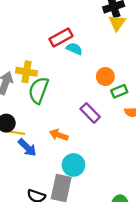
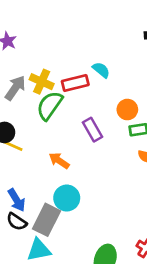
red rectangle: (61, 38) -> (75, 83), moved
purple rectangle: (90, 113) -> (93, 130), moved
blue arrow: (27, 148) -> (17, 200), moved

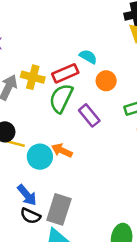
green semicircle: (50, 106) -> (61, 98), moved
orange circle: (127, 110) -> (106, 81), moved
cyan circle: (67, 198) -> (40, 157), moved

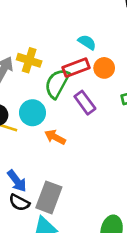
red rectangle: (65, 73) -> (76, 68), moved
cyan circle: (40, 157) -> (32, 113), moved

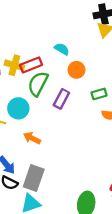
red rectangle: (76, 68) -> (31, 65), moved
purple rectangle: (85, 103) -> (61, 99), turned 66
orange arrow: (55, 137) -> (32, 138), moved

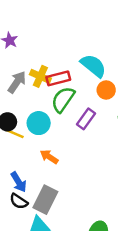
cyan semicircle: (62, 49) -> (93, 66), size x1.6

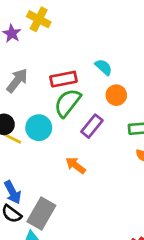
cyan semicircle: (93, 66) -> (104, 67), size x0.6
yellow cross: (40, 76) -> (39, 19), moved
orange arrow: (49, 157) -> (76, 165), moved

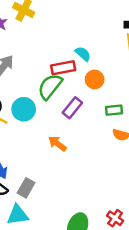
red rectangle: (63, 79) -> (63, 68), moved
gray rectangle: (41, 214) -> (26, 188), size x0.7

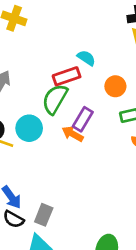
orange circle: (95, 79) -> (115, 86), moved
orange arrow: (57, 144) -> (73, 134), moved

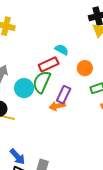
cyan circle: (29, 128) -> (24, 88), moved
orange arrow: (73, 134) -> (57, 106), turned -35

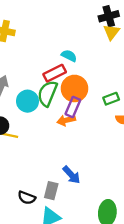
orange circle: (85, 68) -> (74, 88), moved, size x1.5
blue arrow: (17, 157) -> (71, 175), moved

